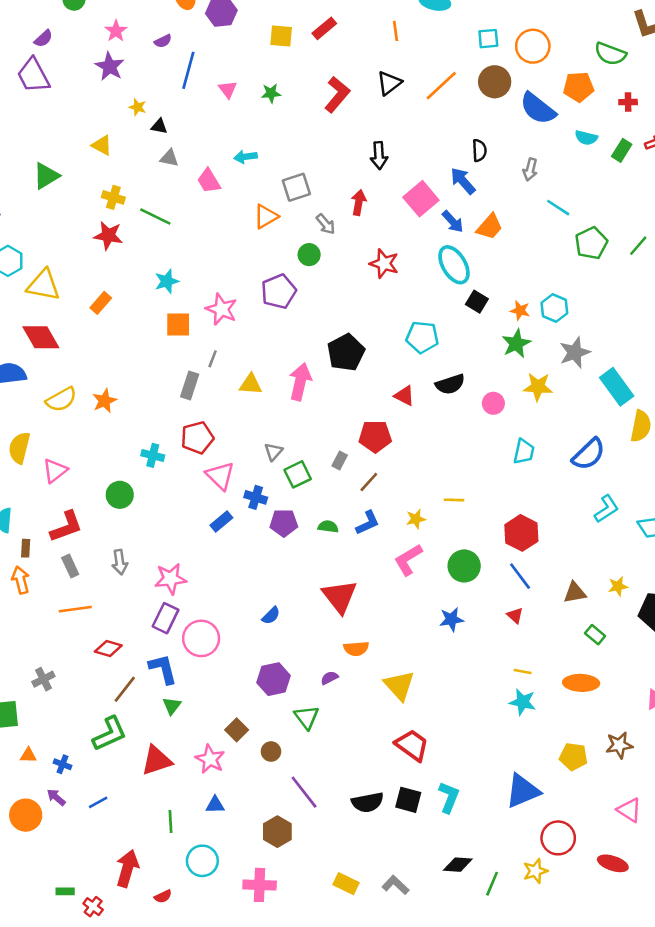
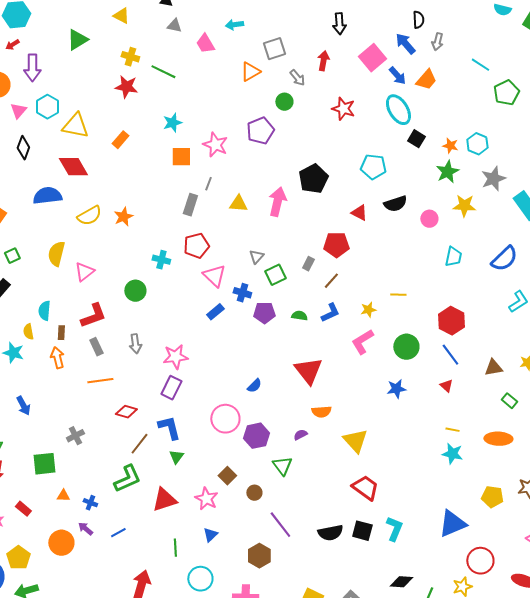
gray arrow: (530, 169) -> (437, 42), moved
pink circle: (201, 638) -> (225, 419), moved
blue triangle: (215, 805) -> (210, 535), turned -42

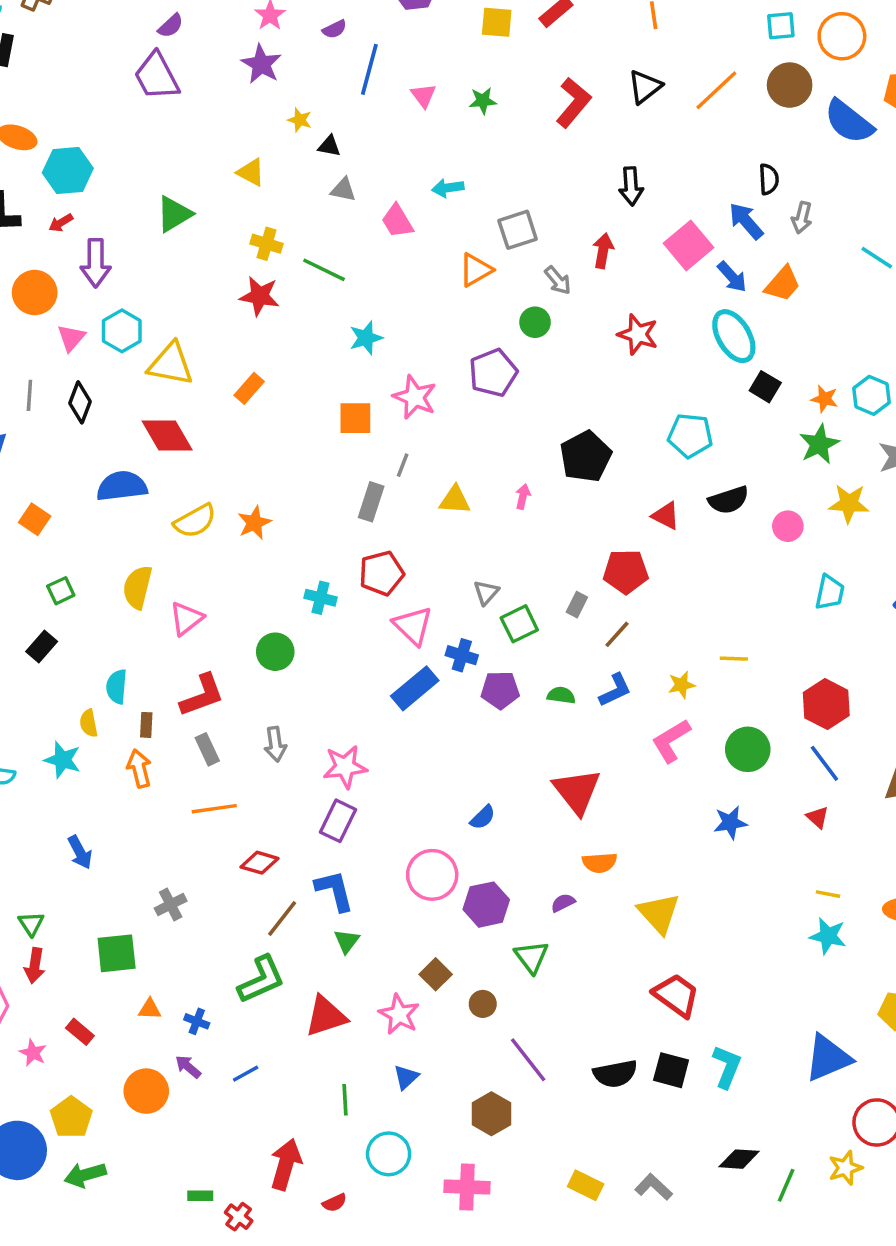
cyan star: (172, 123) -> (366, 338), moved
pink arrow: (277, 202) -> (523, 497), size x0.5
blue rectangle: (215, 312) -> (415, 688), size x1.5

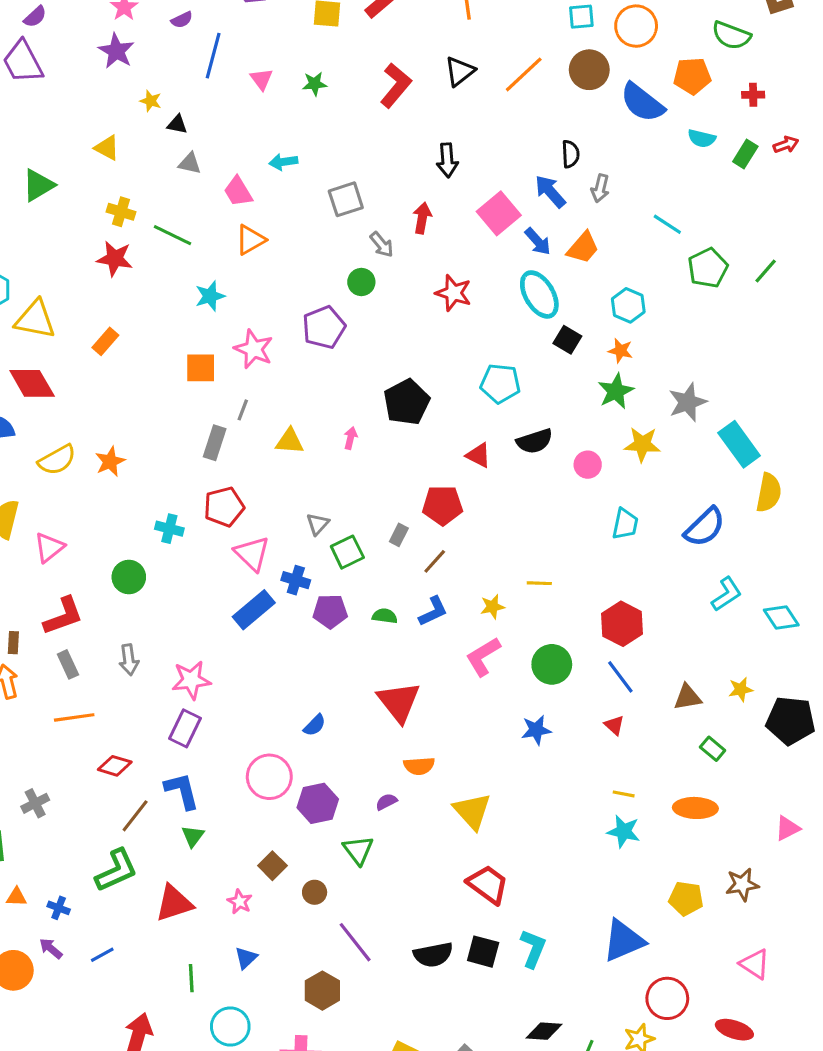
orange triangle: (476, 270) -> (251, 240), moved
cyan hexagon: (872, 395) -> (628, 305), moved
pink star: (399, 1014) -> (240, 902), size x0.7

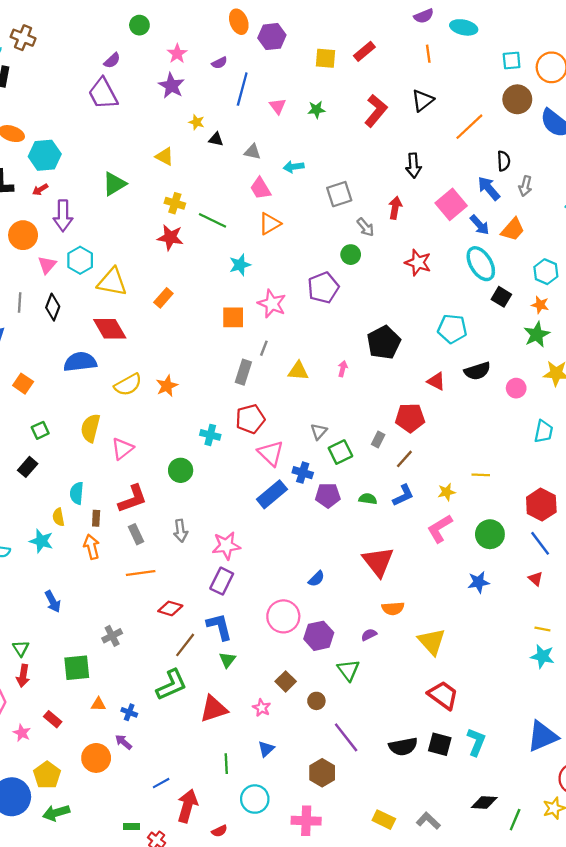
orange line: (524, 74) -> (469, 127), moved
gray triangle: (190, 163) -> (252, 152), moved
blue line: (102, 955) -> (161, 783), moved

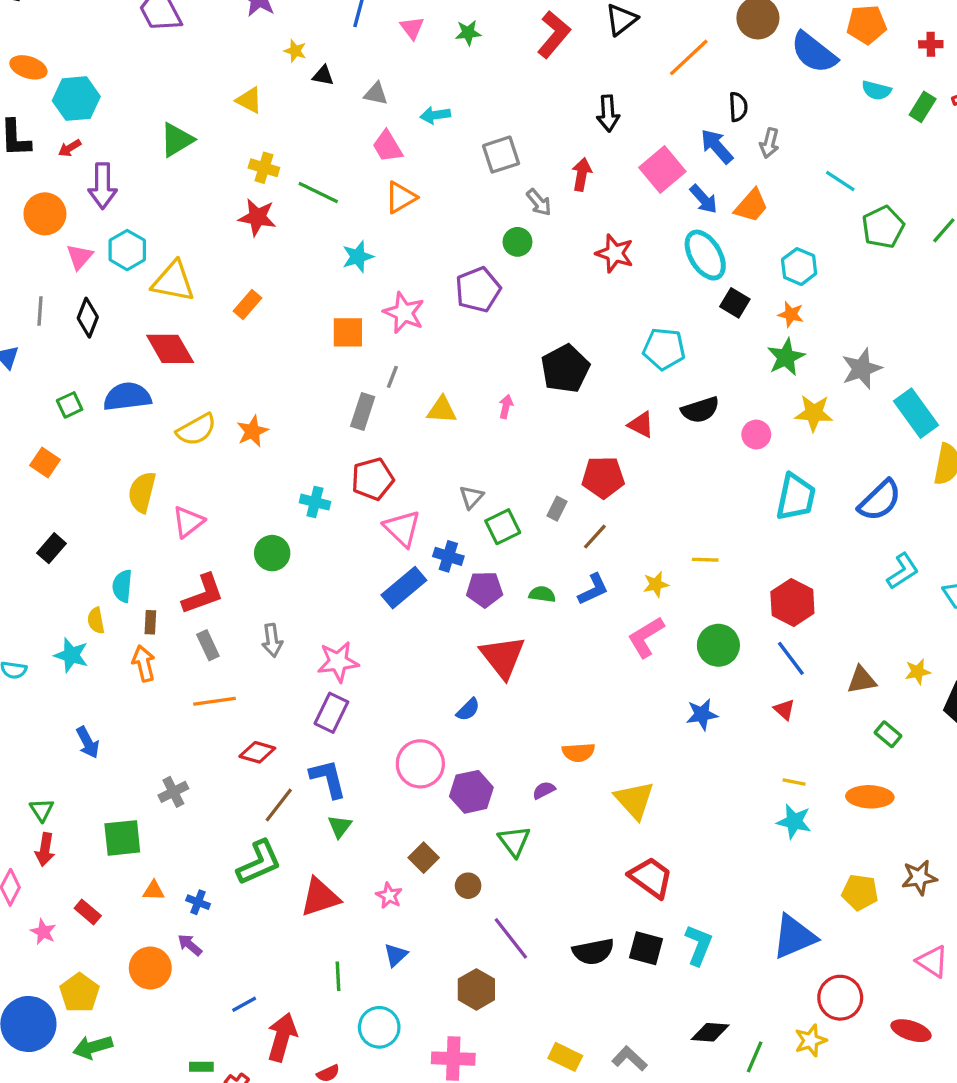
orange square: (23, 384) -> (45, 463), moved
green square: (40, 430) -> (70, 405), moved
cyan trapezoid: (544, 431) -> (796, 497), size x1.4
red triangle: (378, 562) -> (503, 657), moved

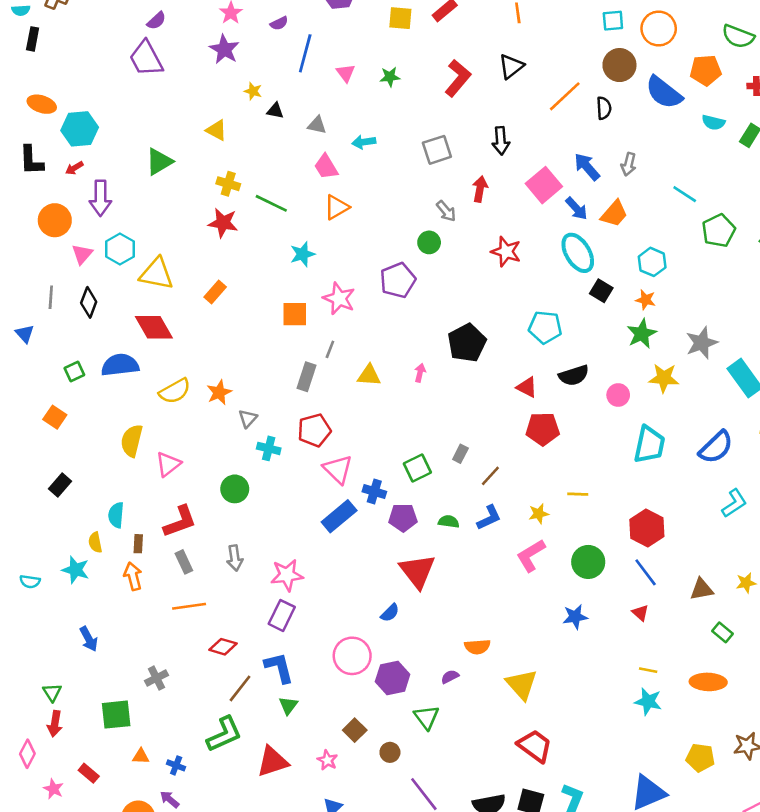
black semicircle: (738, 107) -> (604, 108), moved
gray square: (501, 155) -> (437, 150), moved
red pentagon: (603, 477) -> (543, 429), moved
gray triangle: (471, 497) -> (248, 418), moved

